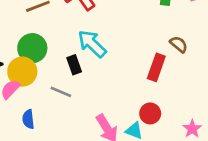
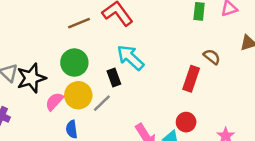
yellow circle: (22, 72) -> (78, 95), moved
gray line: (61, 92) -> (102, 103), turned -66

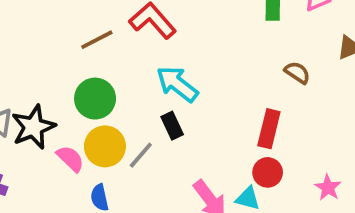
black rectangle: (114, 77) -> (172, 126), moved
red rectangle: (191, 79) -> (269, 129), moved
pink semicircle: (54, 101) -> (70, 159), turned 96

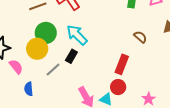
green circle: (95, 99) -> (46, 33), moved
black rectangle: (172, 126) -> (71, 56), turned 48
yellow circle: (105, 146) -> (37, 49), moved

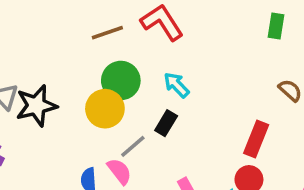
cyan arrow: (77, 35) -> (176, 85), size x0.7
pink semicircle: (16, 67) -> (119, 171), moved

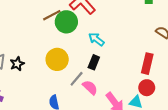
green circle: (121, 81) -> (66, 22), moved
black star: (36, 106) -> (17, 64), size x0.6
pink semicircle: (119, 171) -> (90, 87), moved

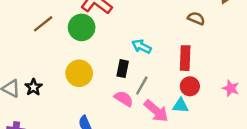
brown line: (52, 15) -> (43, 24), moved
cyan arrow: (96, 39) -> (142, 46), moved
gray line: (77, 79) -> (142, 86), moved

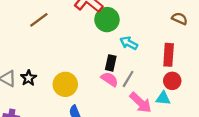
green circle: (82, 27) -> (107, 20), moved
yellow circle: (79, 73) -> (65, 84), moved
pink semicircle: (124, 99) -> (110, 79), moved

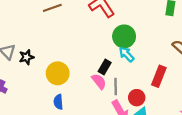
green circle: (107, 20) -> (124, 36), moved
gray line: (128, 79) -> (116, 86), turned -49
red circle: (172, 81) -> (137, 98), moved

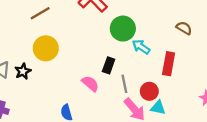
cyan arrow: (127, 54) -> (141, 47), moved
yellow circle: (58, 73) -> (46, 48), moved
pink semicircle: (99, 81) -> (90, 84), moved

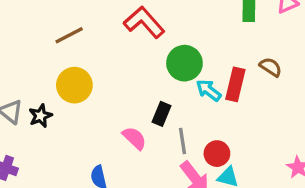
red rectangle: (169, 64) -> (235, 84), moved

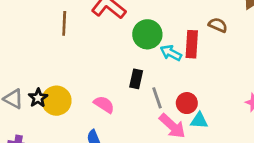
brown line: (69, 35) -> (64, 23), moved, turned -50
yellow circle: (74, 85) -> (56, 101), moved
pink semicircle: (134, 138) -> (104, 104), moved

